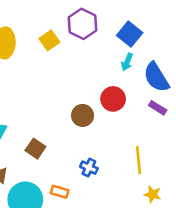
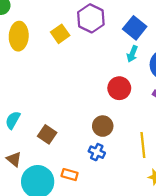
brown circle: (83, 115) -> (103, 126), moved

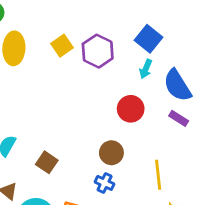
purple hexagon: (91, 18) -> (98, 51), moved

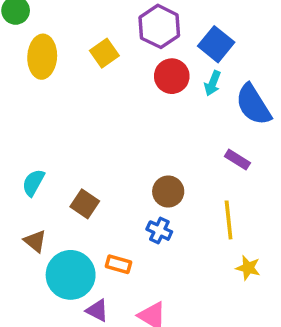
purple hexagon: (98, 51) -> (159, 26), moved
red circle: (131, 109) -> (172, 76), moved
purple rectangle: (179, 118) -> (237, 160), moved

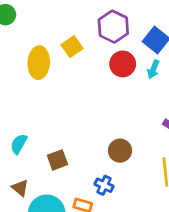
yellow ellipse: (42, 57) -> (39, 63), moved
brown square: (85, 204) -> (57, 160), turned 36
blue cross: (159, 231) -> (104, 185), moved

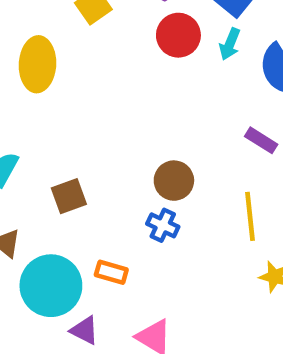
yellow ellipse: (39, 63) -> (38, 64), moved
blue cross: (104, 185) -> (163, 225), moved

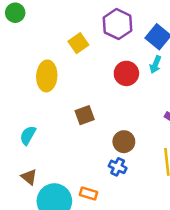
red circle: (178, 35) -> (126, 73), moved
brown square: (69, 196) -> (85, 115), moved

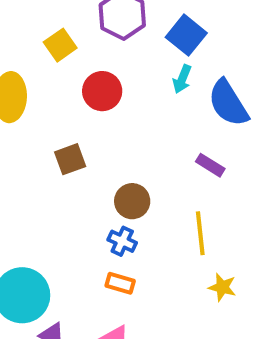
red circle: (126, 73) -> (102, 91), moved
orange rectangle: (88, 193) -> (120, 283), moved

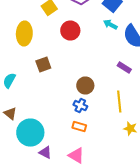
cyan arrow: (182, 79) -> (110, 24), turned 96
brown square: (70, 159) -> (43, 64), moved

